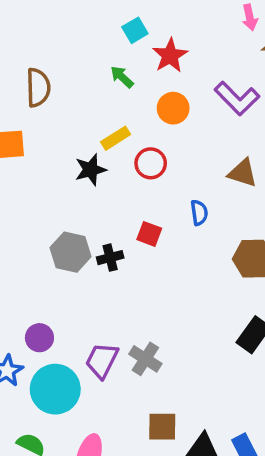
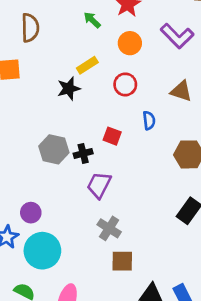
red circle: (151, 163) -> (125, 84), moved
purple trapezoid: (102, 360) -> (99, 185), moved
brown square: (162, 427) -> (122, 261), moved

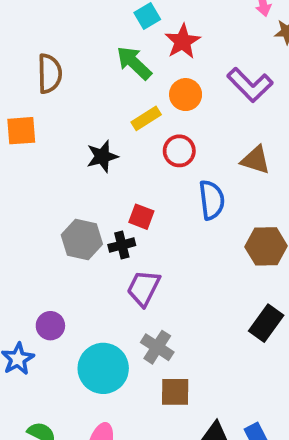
green arrow: (92, 20) -> (134, 63), size x1.5
yellow rectangle: (87, 65) -> (146, 118), moved
blue semicircle: (149, 120) -> (212, 200), size x1.5
red square: (112, 136) -> (141, 217), moved
cyan circle: (42, 251) -> (103, 368), moved

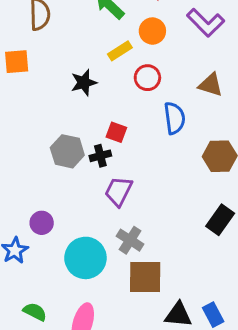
brown square: (175, 392) -> (145, 277), size x1.4

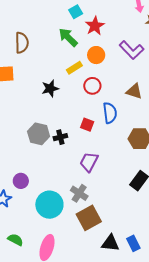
red square: (116, 132) -> (87, 125), moved
purple trapezoid: (119, 191) -> (89, 162), moved
brown square: (145, 277) -> (89, 218), turned -30

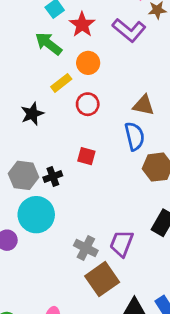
purple L-shape: (132, 50) -> (129, 30), moved
blue semicircle: (110, 113) -> (135, 136), moved
purple trapezoid: (89, 162) -> (122, 243), moved
cyan circle: (49, 205) -> (36, 215), moved

